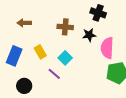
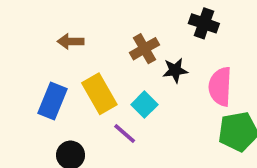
brown cross: (65, 27) -> (144, 49), turned -35
black star: (89, 35) -> (175, 70), moved
yellow rectangle: (40, 52) -> (99, 94), size x1.5

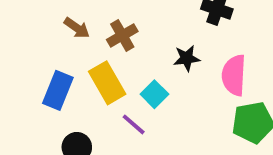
brown arrow: (71, 41) -> (77, 28), turned -145
brown cross: (144, 49) -> (122, 35), moved

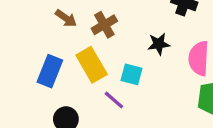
cyan square: (154, 94) -> (132, 74), turned -30

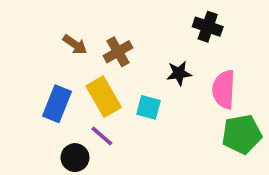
purple line: (114, 100) -> (102, 136), moved

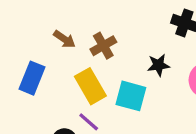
blue rectangle: (57, 104) -> (32, 78), moved
cyan square: (149, 107) -> (131, 96), size x1.4

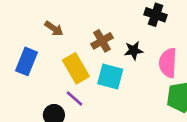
brown cross: (103, 46) -> (102, 41), moved

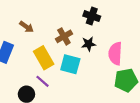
black cross: (156, 15) -> (92, 16), moved

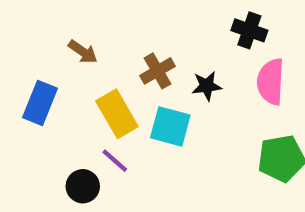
black cross: (92, 16) -> (249, 30), moved
pink semicircle: (115, 54) -> (271, 82), moved

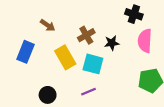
purple line: (115, 161) -> (88, 92), moved, turned -64

